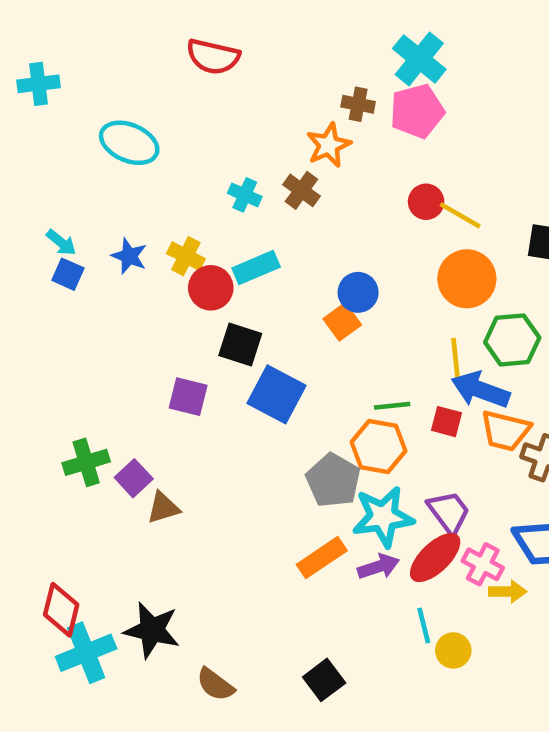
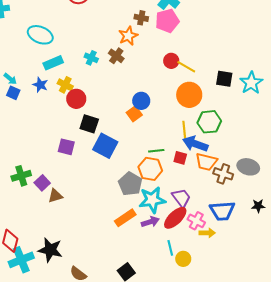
cyan rectangle: (256, 267) -> (53, 63), moved

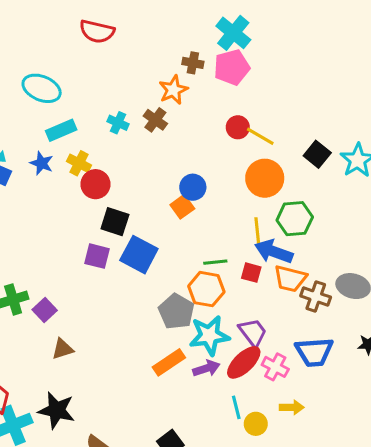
black square: (224, 79) -> (317, 154), turned 30
purple square: (66, 147) -> (97, 256), moved
brown triangle: (55, 196) -> (63, 349), moved
yellow arrow: (207, 233) -> (292, 407), moved

